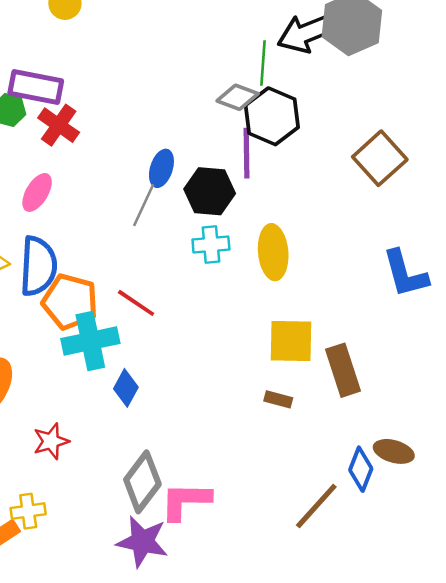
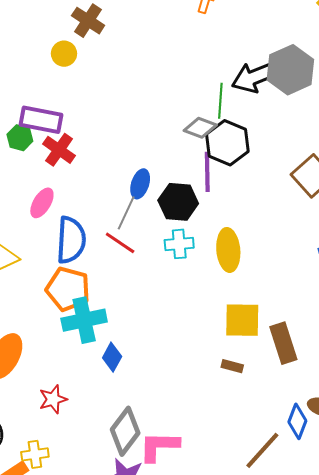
blue semicircle: (38, 266) -> (71, 240), moved
red line: (136, 303) -> (120, 243), moved

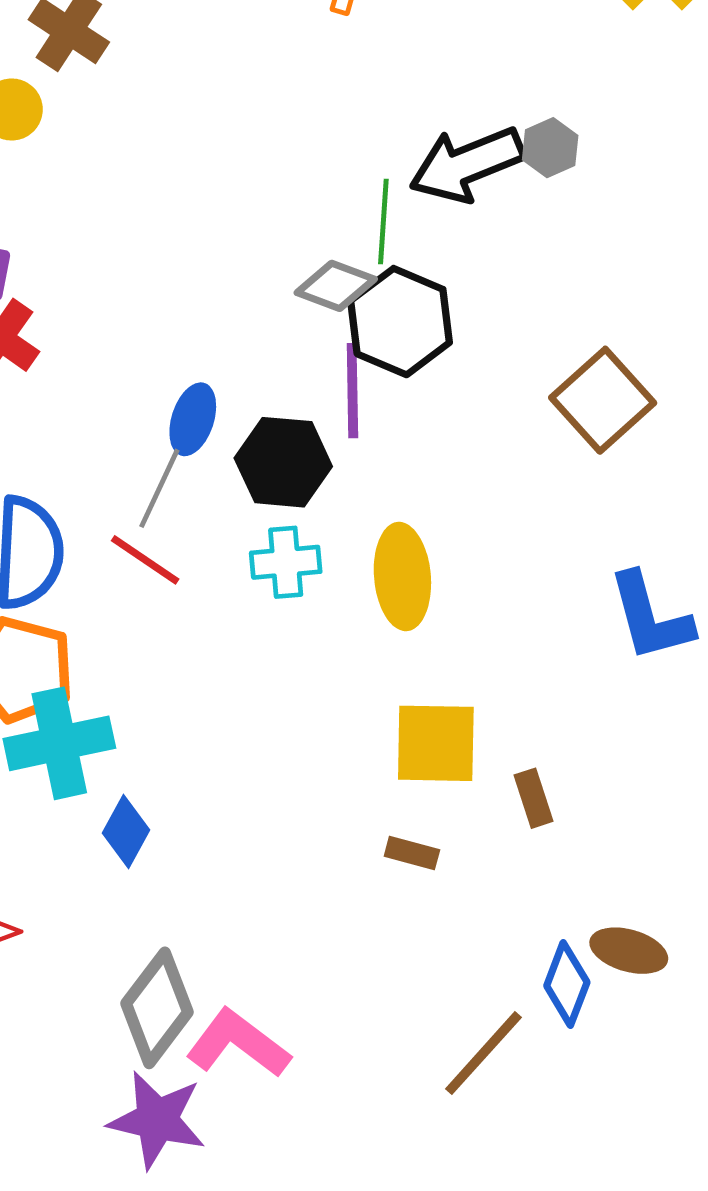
gray hexagon: (290, 70) -> (550, 148), size x0.5
brown rectangle: (283, 343) -> (533, 798), size x0.6
pink L-shape: (159, 446) -> (238, 1044), turned 36

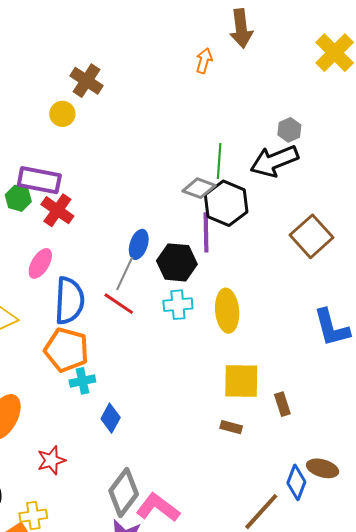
black arrow: (467, 164) -> (274, 161), moved
cyan cross: (59, 743) -> (82, 381), size x0.6

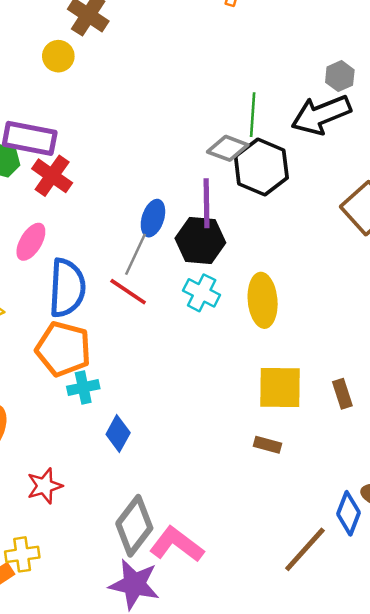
purple line: (206, 232) -> (207, 203), moved
cyan cross: (178, 305) -> (202, 293), turned 32
brown rectangle: (282, 404) -> (342, 394), moved

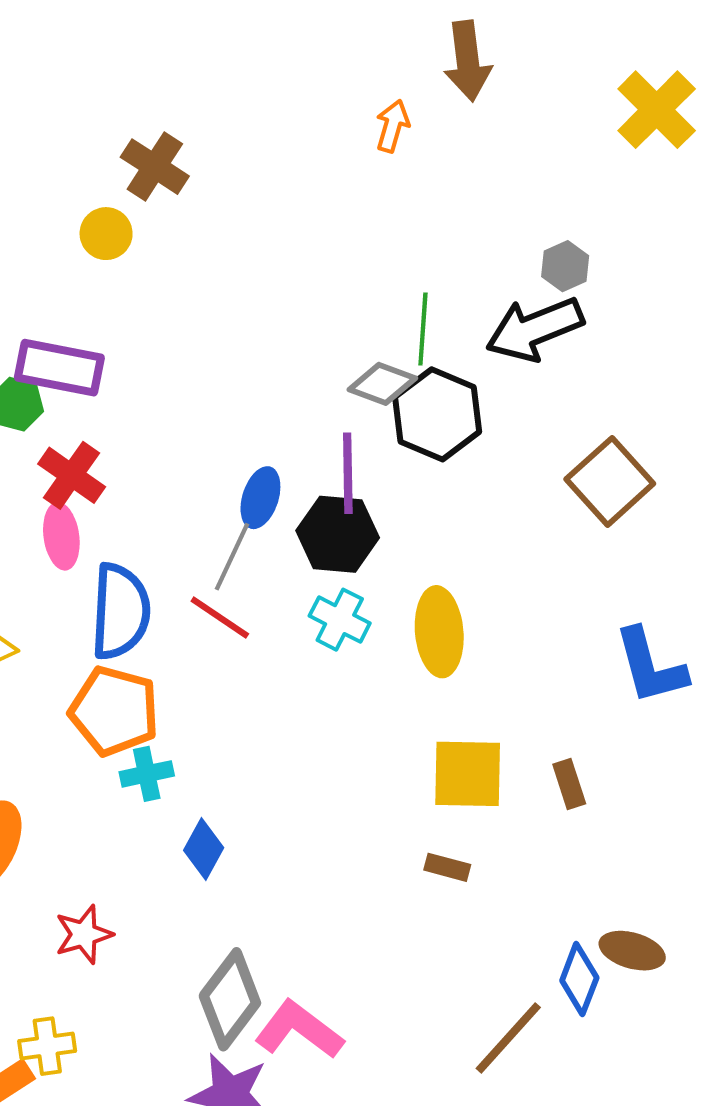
red cross: (52, 176) -> (72, 475), moved
pink ellipse: (31, 242) -> (61, 536), turned -39

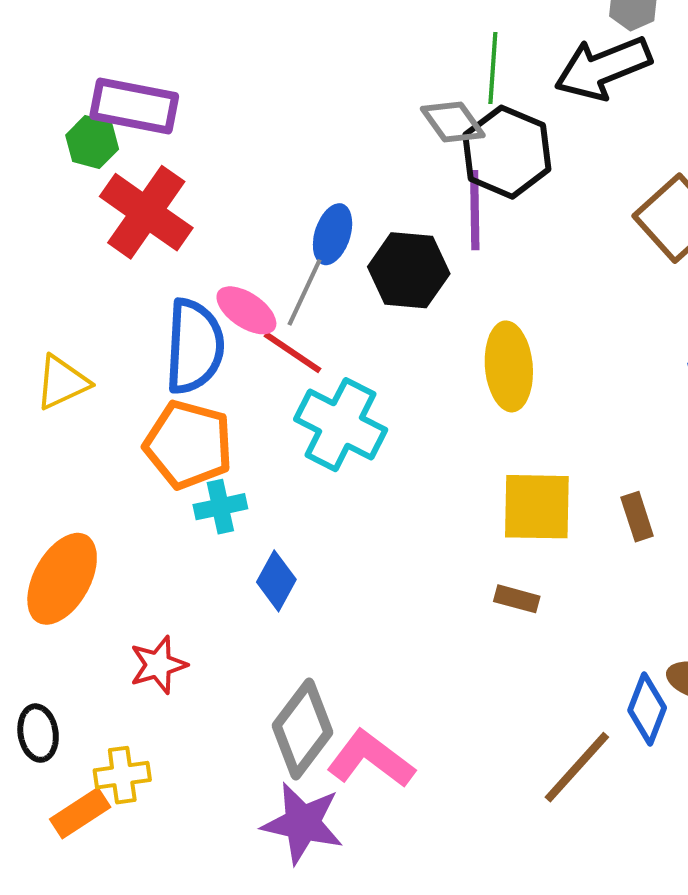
gray diamond: (382, 384) -> (453, 122), turned 34
purple line: (348, 473) -> (475, 210), moved
red cross: (72, 475) -> (146, 212), size x1.4
pink ellipse: (61, 536) -> (246, 310), moved, turned -48
cyan cross: (340, 620) -> (341, 425), moved, size x1.5

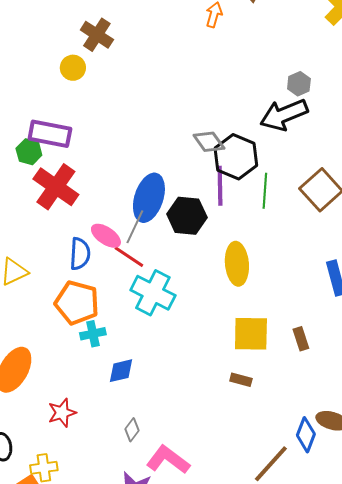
green line: (493, 68) -> (265, 191), moved
blue ellipse: (333, 234) -> (149, 198), size x1.6
blue semicircle: (194, 346) -> (80, 254), size x0.7
blue diamond: (276, 581) -> (121, 371), turned 48
gray diamond: (302, 729) -> (132, 430), moved, size x0.5

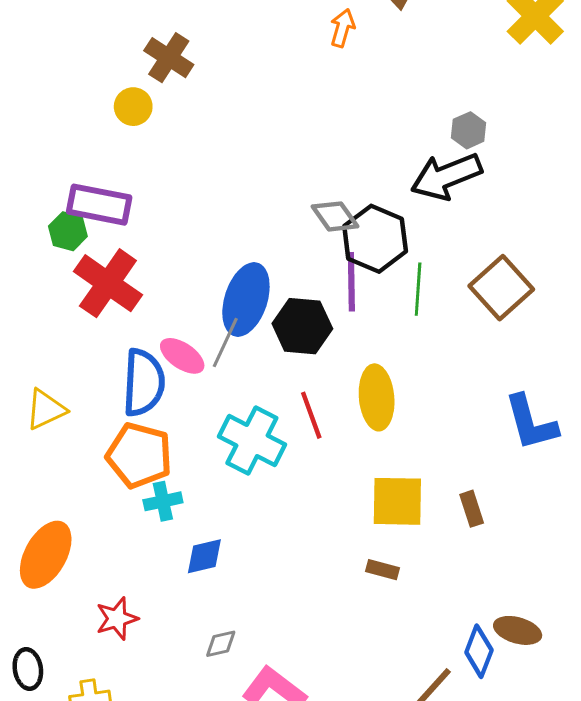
blue semicircle: (80, 254) -> (144, 383), size x1.4
red line: (129, 257) -> (311, 415), moved, turned 36
gray diamond: (132, 430) -> (221, 644), turned 40

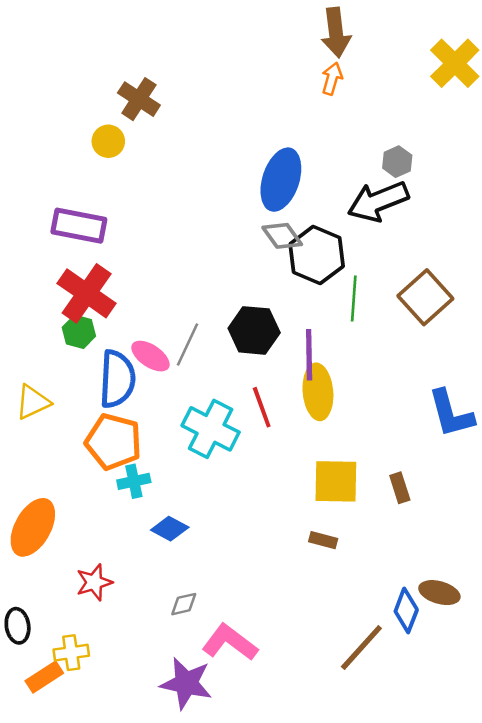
orange arrow: (342, 28) -> (332, 79), moved
green hexagon: (68, 231) -> (79, 332), moved
purple line: (351, 282) -> (309, 355), moved
blue ellipse: (246, 299) -> (281, 180), moved
blue diamond: (204, 556) -> (170, 529), turned 42

